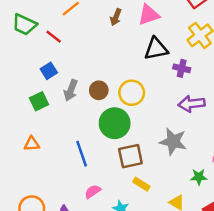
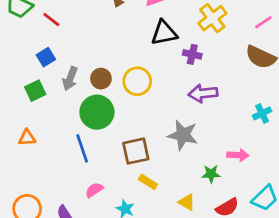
green circle: (115, 123) -> (97, 112), moved

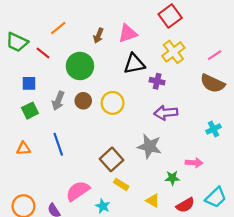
blue square: (46, 57) -> (29, 83), moved, turned 32
green circle: (97, 112) -> (80, 66), moved
blue line: (82, 148) -> (58, 144), moved
brown square: (136, 151) -> (111, 159), turned -30
pink semicircle: (94, 190) -> (78, 191), size x1.6

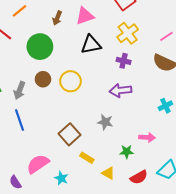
purple cross: (157, 81) -> (124, 61), moved
gray arrow: (58, 101) -> (19, 90), moved
gray star: (149, 146) -> (105, 122), size x0.7
yellow rectangle: (121, 184) -> (87, 158), moved

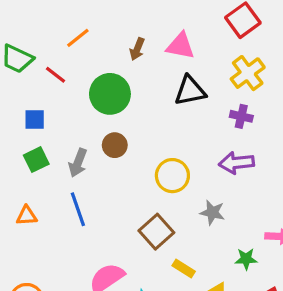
pink triangle: (85, 16) -> (180, 46), turned 30
yellow circle: (71, 81) -> (172, 176), moved

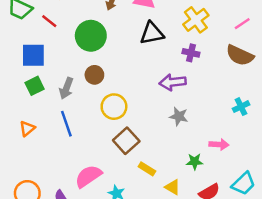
blue square: (35, 120) -> (33, 55), size x1.5
purple arrow: (236, 163) -> (173, 82), moved
yellow circle: (172, 176) -> (114, 107), moved
gray star: (212, 212) -> (179, 116), moved
orange triangle: (27, 216) -> (27, 129), turned -35

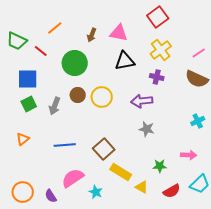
yellow circle: (114, 107) -> (102, 97), moved
blue line: (66, 124) -> (65, 145), moved, turned -75
pink arrow: (219, 144) -> (189, 155), moved
yellow rectangle: (147, 169) -> (121, 172), size x1.5

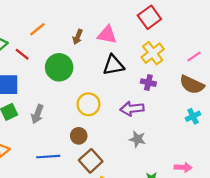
brown circle: (78, 95) -> (79, 136), moved
cyan cross: (198, 121) -> (193, 116), moved

